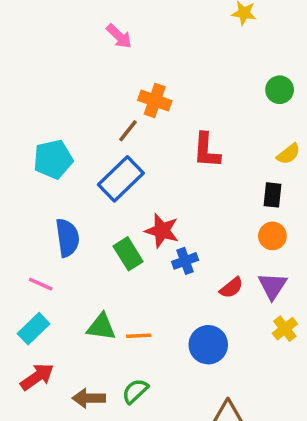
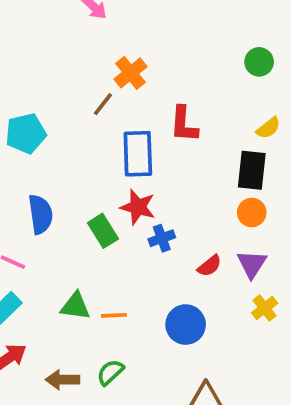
orange cross: (155, 100) -> (130, 73), turned 32
blue rectangle: (121, 179) -> (138, 154), moved, turned -48
black rectangle: (272, 195) -> (252, 170), size x1.5

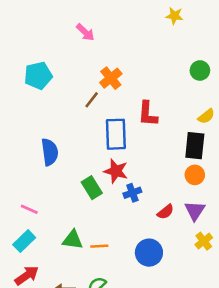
cyan pentagon: (26, 134) -> (38, 76), moved
blue semicircle: (40, 214) -> (50, 152), moved

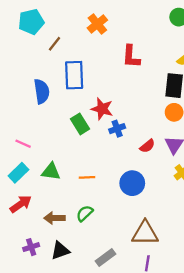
brown line: (92, 100) -> (54, 44), moved
blue rectangle: (116, 134) -> (74, 75), moved
green triangle: (73, 240) -> (51, 172), moved

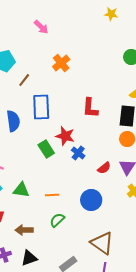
red L-shape: (131, 57) -> (90, 108), moved
blue cross: (117, 129) -> (78, 153), turned -32
green semicircle: (85, 213) -> (57, 220), moved
brown triangle: (145, 233) -> (102, 243), turned 35

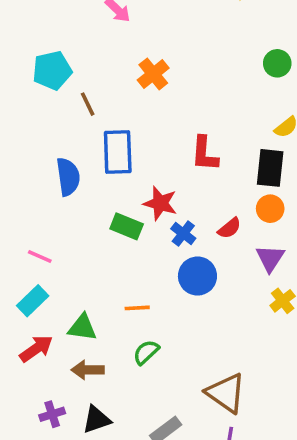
brown line: (24, 80) -> (88, 104), turned -64
green rectangle: (46, 149) -> (127, 226), turned -36
red semicircle: (104, 168) -> (229, 228), moved
green triangle: (21, 190) -> (82, 327), moved
blue circle: (91, 200) -> (197, 276), moved

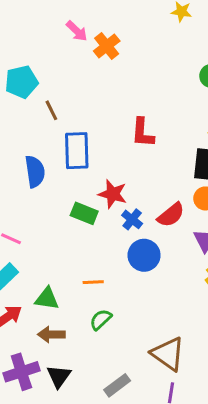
orange cross: (153, 74) -> (107, 46), moved
red L-shape: (205, 154) -> (143, 133), moved
red semicircle: (229, 228) -> (171, 215), size x1.4
purple cross: (52, 414) -> (21, 372), size x1.6
black triangle: (96, 420) -> (59, 376), turned -35

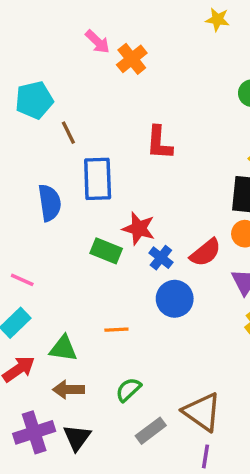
red L-shape: (143, 133) -> (159, 143), moved
green semicircle: (101, 320) -> (128, 390), moved
gray rectangle: (117, 385) -> (151, 431), moved

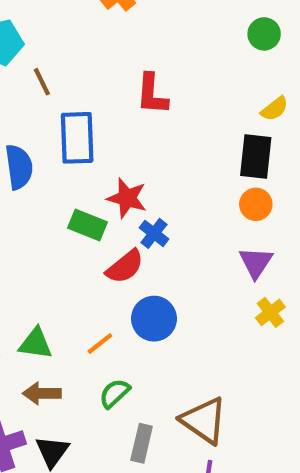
red semicircle: (206, 253) -> (125, 267), moved
blue circle: (175, 299) -> (154, 319), moved
orange line: (116, 330) -> (100, 344), moved, turned -35
gray rectangle: (151, 431) -> (142, 443), turned -40

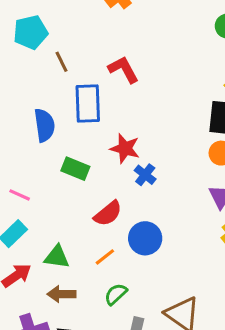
red L-shape: (152, 94) -> (123, 69), moved, turned 148
green rectangle: (87, 225) -> (75, 169), moved
red semicircle: (125, 267) -> (108, 214), moved

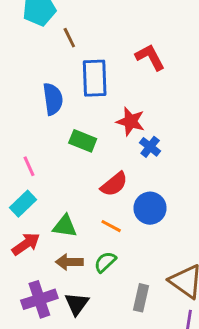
red L-shape: (123, 69) -> (150, 57), moved
pink line: (20, 195) -> (29, 166), turned 42
orange line: (105, 257) -> (111, 226), turned 66
green semicircle: (116, 294) -> (105, 262), moved

